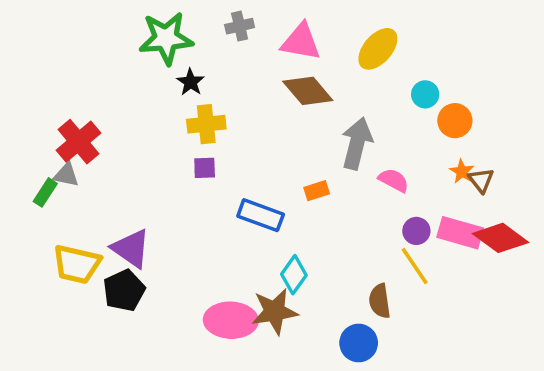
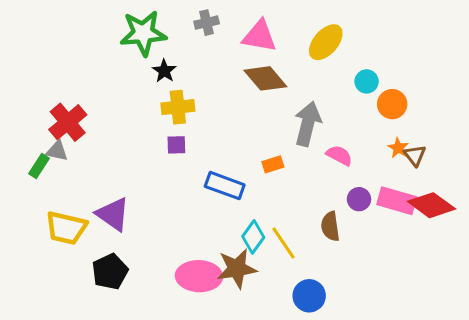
yellow line: (415, 266) -> (284, 243), moved
black pentagon: (124, 290) -> (110, 272), moved
brown semicircle: (380, 301) -> (330, 226), moved

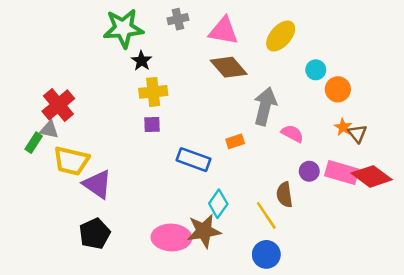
yellow trapezoid: (66, 228) -> (71, 161), moved
yellow line: (284, 243) -> (266, 215), moved

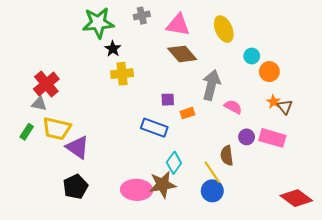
yellow ellipse: (281, 36) -> (224, 29), turned -65
purple square: (152, 124) -> (168, 100), moved
green rectangle: (34, 143) -> (27, 132), moved
red diamond: (372, 176) -> (296, 198), moved
blue circle: (266, 254) -> (212, 191), moved

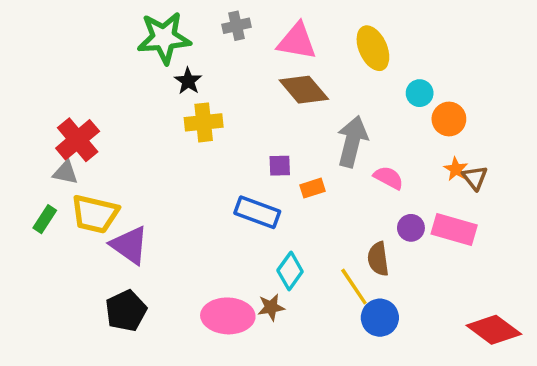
brown star: (163, 185) -> (271, 307), size x0.6
blue circle: (212, 191) -> (380, 318), moved

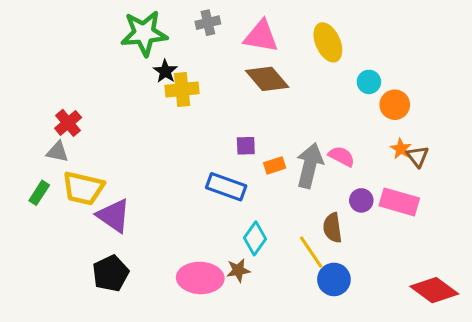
yellow cross: (204, 122) -> (182, 90), moved
red cross: (78, 140) -> (68, 123), size x0.7
gray arrow: (352, 141) -> (310, 165), moved

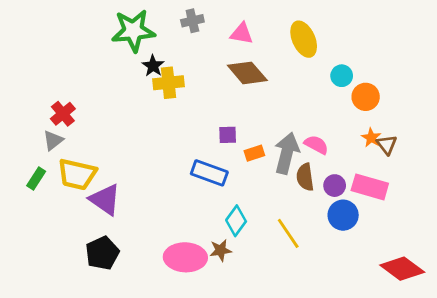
pink triangle: (261, 36) -> (242, 33), size x0.7
gray triangle: (57, 152) -> (53, 140), turned -50
brown semicircle: (332, 228) -> (305, 177), moved
blue circle: (334, 279) -> (343, 215), moved

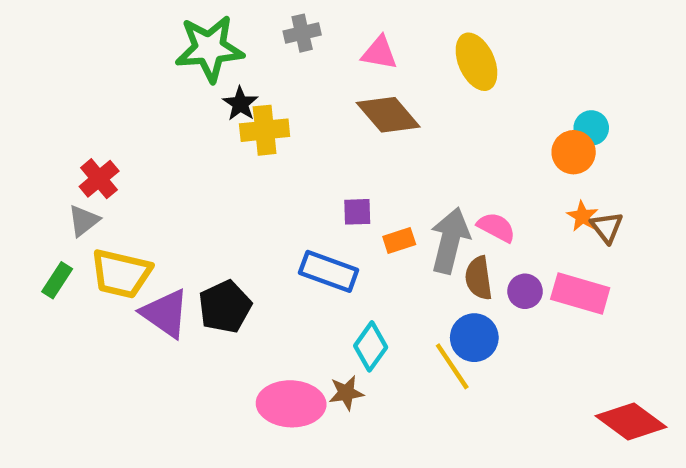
cyan circle: (342, 76) -> (591, 128), moved
blue circle: (343, 215) -> (474, 338), moved
black pentagon: (102, 253) -> (225, 307), moved

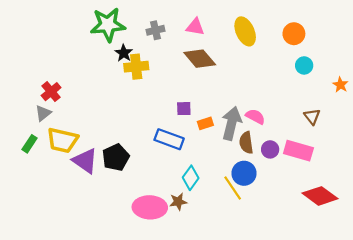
gray cross: (302, 33) -> (155, 30), moved
orange circle: (574, 152) -> (294, 34), moved
orange star: (582, 216) -> (340, 85), moved
red diamond: (631, 421) -> (320, 196), moved

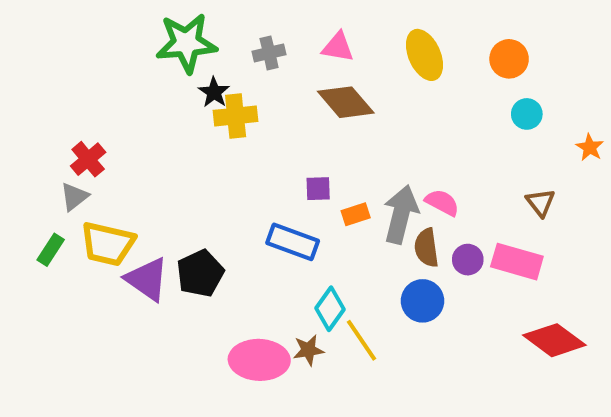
yellow line: (233, 188) -> (362, 340), moved

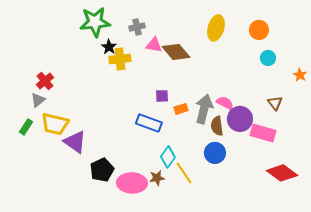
pink triangle: (338, 47) -> (154, 45), moved
yellow ellipse: (424, 55) -> (216, 28), turned 40
purple circle: (468, 260) -> (240, 119), moved, size x1.6
black pentagon: (200, 273) -> (102, 170), moved

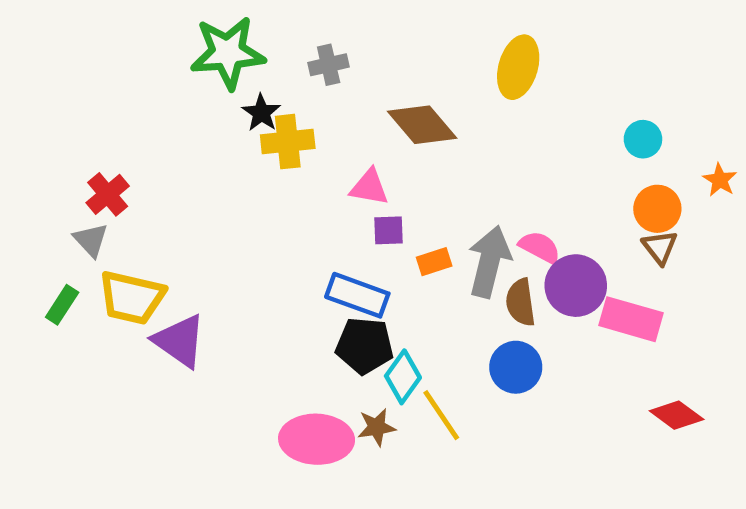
orange circle: (259, 30) -> (657, 209), moved
pink triangle: (154, 45) -> (369, 187), moved
gray triangle: (38, 100) -> (91, 240), turned -35
black pentagon: (102, 170) -> (365, 346), moved, turned 30
red diamond: (282, 173) -> (677, 415), size x0.7

